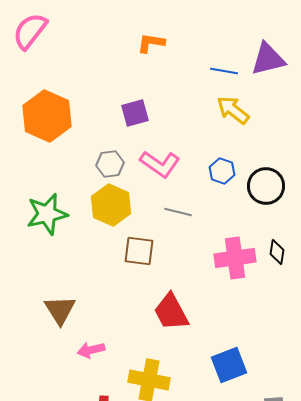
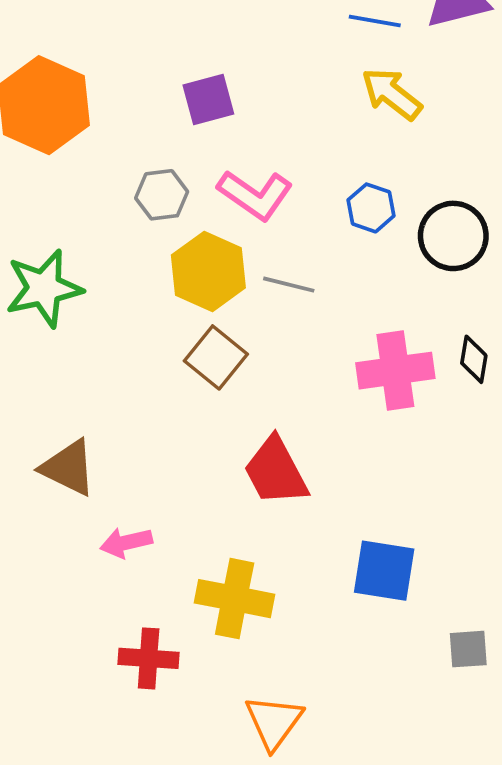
yellow hexagon: (111, 205) -> (208, 271), moved
brown square: (139, 251) -> (216, 357), turned 32
brown triangle: (60, 310) -> (68, 468), turned -32
blue square: (229, 365) -> (384, 571), turned 30

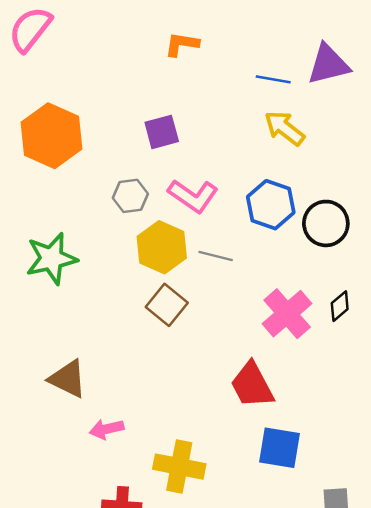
blue hexagon: (371, 208) -> (271, 205), size x1.5
black diamond: (474, 359) -> (340, 306), turned 40
pink cross: (395, 371) -> (287, 314), turned -33
red trapezoid: (276, 471) -> (252, 385), moved

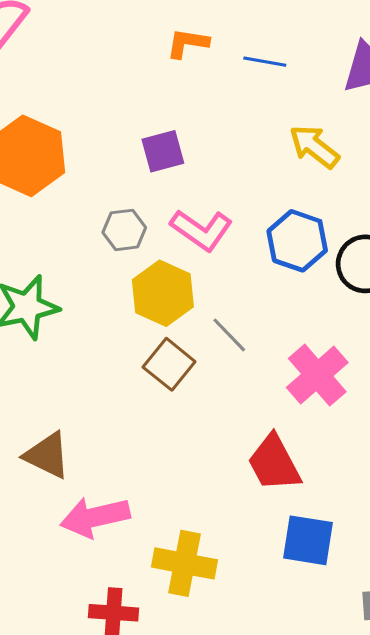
blue line: (273, 79) -> (265, 62), moved
gray line: (216, 256) -> (229, 335), moved, turned 32
pink arrow: (107, 429) -> (95, 517), size x1.6

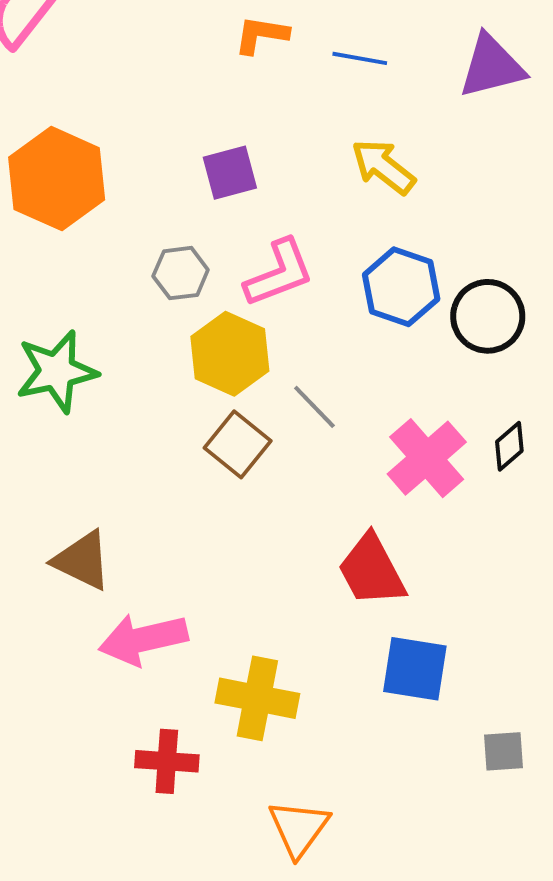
yellow arrow: (314, 147) -> (383, 167), moved
pink L-shape: (201, 230) -> (279, 273), turned -56

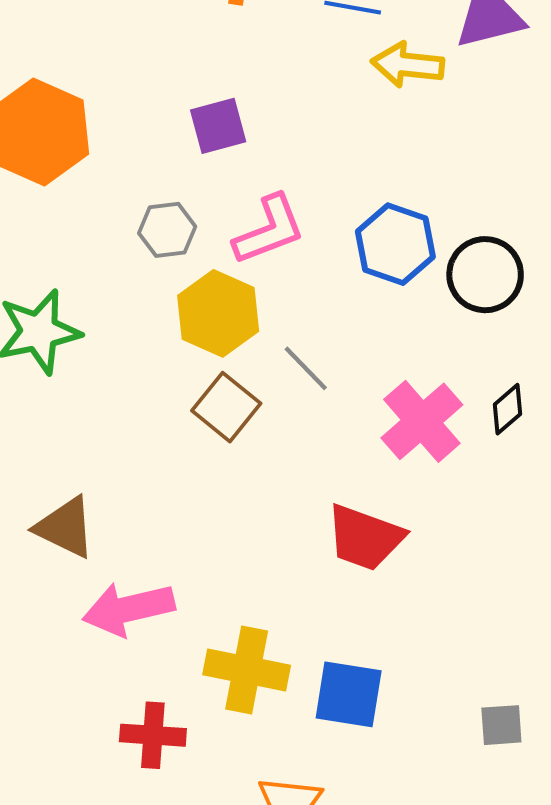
yellow arrow: (383, 167) -> (408, 65), moved, turned -32
red trapezoid: (372, 570) -> (365, 538), turned -42
blue square: (415, 669) -> (349, 694), moved

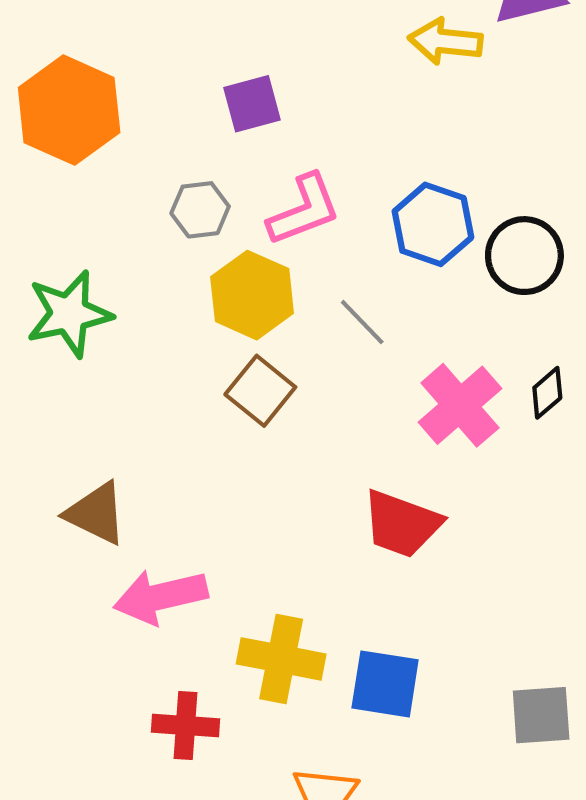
gray line: (306, 368) -> (362, 322), moved
gray square: (501, 725) -> (541, 715), size x1.4

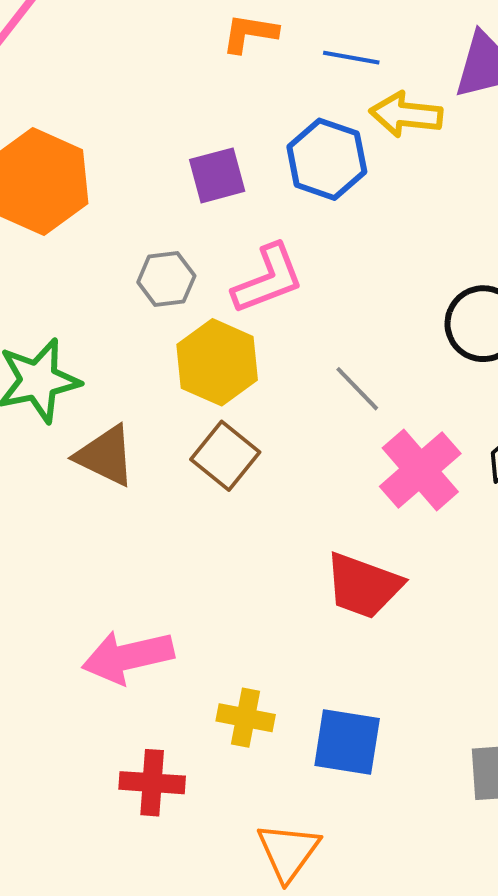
blue hexagon: (433, 224) -> (327, 159), moved
gray line: (362, 322) -> (357, 389), moved
brown triangle: (96, 513) -> (105, 456), moved
yellow cross: (281, 659) -> (246, 718), size x0.7

